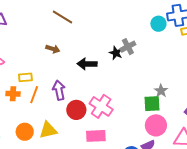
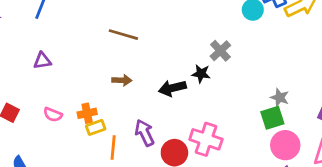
black star: (116, 53) -> (201, 74), moved
orange cross: (13, 94) -> (87, 113), moved

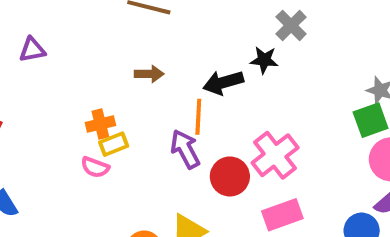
pink semicircle: (53, 115) -> (95, 167), moved
pink cross: (206, 139) -> (275, 155), turned 36
orange line: (113, 147) -> (198, 117), moved

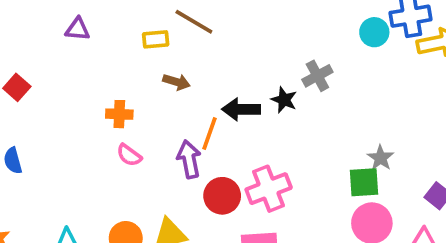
yellow rectangle: (114, 144) -> (156, 39), moved
pink semicircle: (95, 167) -> (129, 155), moved

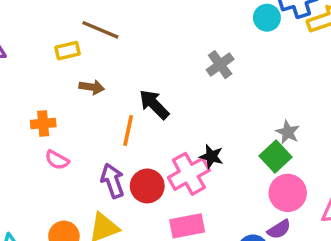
black star: (284, 100) -> (211, 156), moved
black arrow: (241, 109) -> (154, 104), turned 52
purple arrow: (189, 159) -> (113, 181), moved
green square: (364, 182) -> (276, 156), turned -32

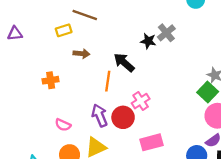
black star: (211, 156) -> (148, 41), moved
pink semicircle: (57, 160) -> (63, 125), moved
pink cross: (189, 174) -> (141, 101), moved, size x0.7

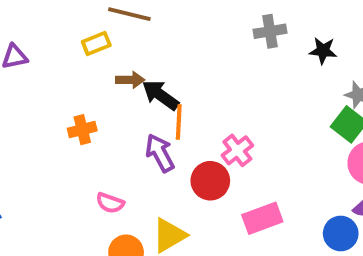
gray cross: (166, 33) -> (270, 31), turned 36
black star: (148, 41) -> (323, 51), moved
black arrow: (124, 62) -> (160, 95), moved
purple arrow: (100, 115) -> (160, 153), moved

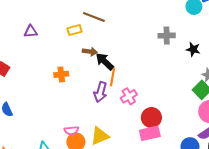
pink cross: (237, 150) -> (129, 96), moved
purple arrow: (160, 153) -> (100, 92), turned -144
red circle: (210, 181) -> (151, 118), moved
pink semicircle: (110, 203) -> (71, 131), moved, turned -32

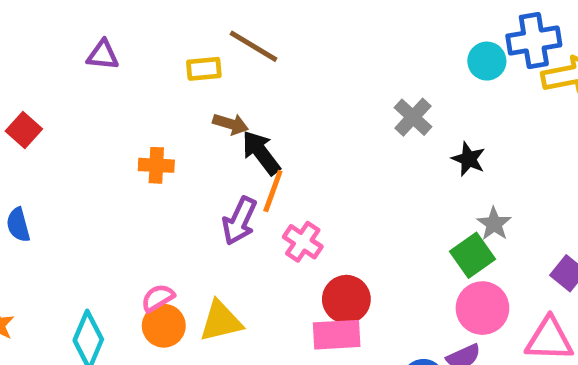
gray cross: (167, 36) -> (413, 117), turned 35
pink cross: (129, 96) -> (303, 242), turned -35
pink semicircle: (71, 131) -> (158, 298), turned 144

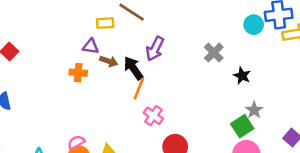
purple triangle: (103, 55) -> (91, 46), moved
brown arrow: (231, 124) -> (109, 61), moved
purple arrow: (239, 221) -> (155, 49), moved

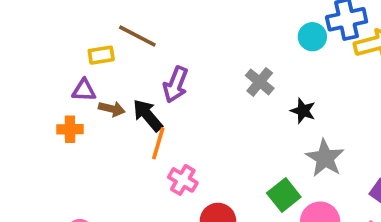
gray star: (254, 110) -> (325, 158), size x1.5
green square: (242, 126) -> (284, 195), moved

